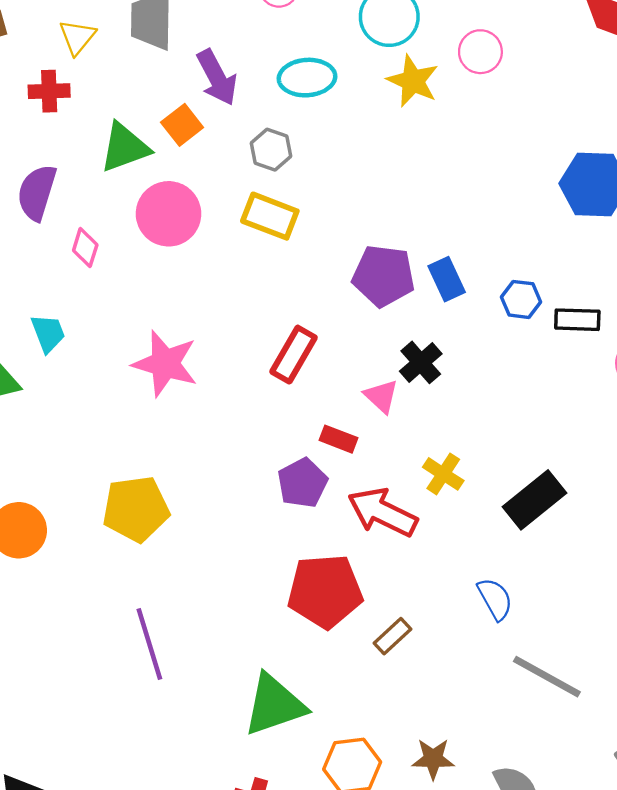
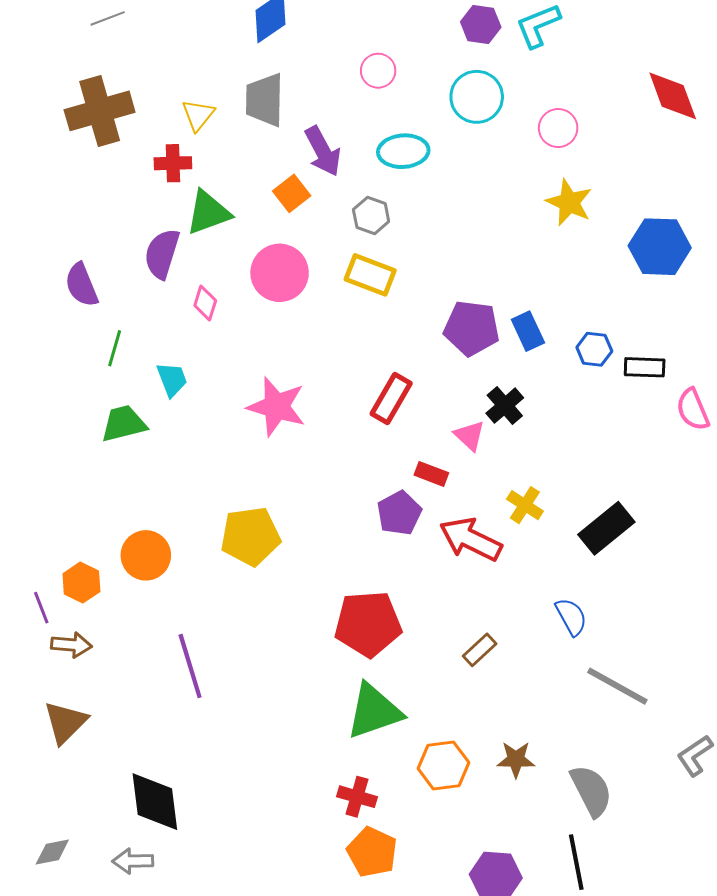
yellow star: (413, 81) -> (569, 202), moved
green triangle: (125, 147) -> (208, 212), moved
red pentagon: (325, 591) -> (368, 624), moved
purple line: (149, 644) -> (190, 666), moved

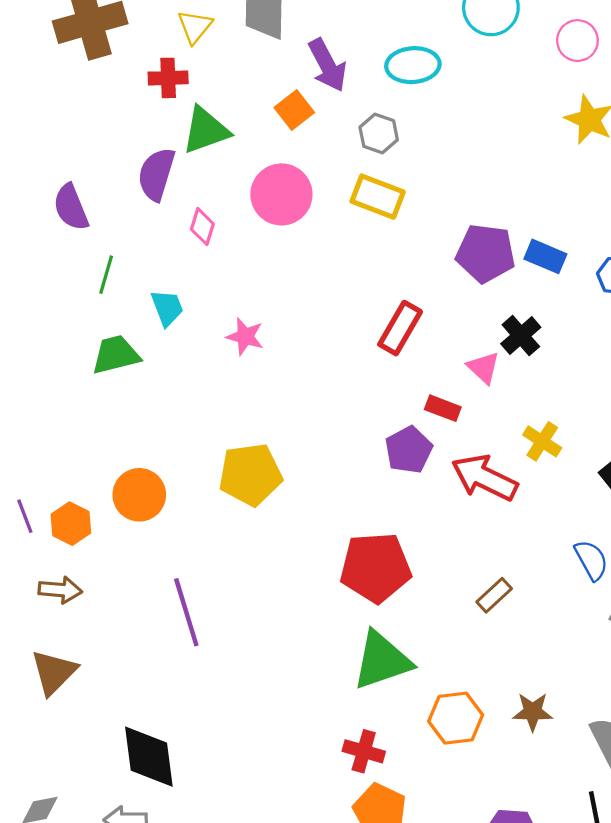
blue rectangle: (528, 331) -> (545, 256), turned -42
pink star: (277, 407) -> (245, 337), moved, size x0.6
purple line: (41, 608) -> (25, 516), moved

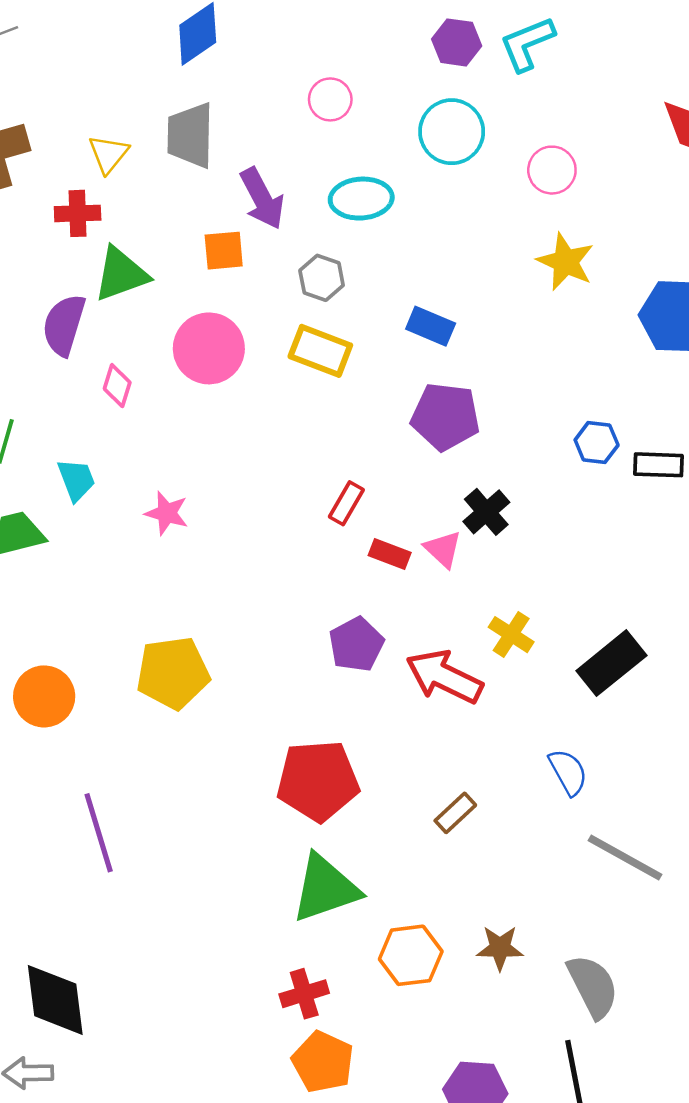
orange square: (294, 110) -> (224, 251), turned 33
blue rectangle: (545, 256) -> (431, 326), moved
red rectangle: (400, 328) -> (346, 503), size x0.7
red rectangle: (443, 408) -> (390, 554), moved
red cross: (364, 751) -> (304, 994), turned -33

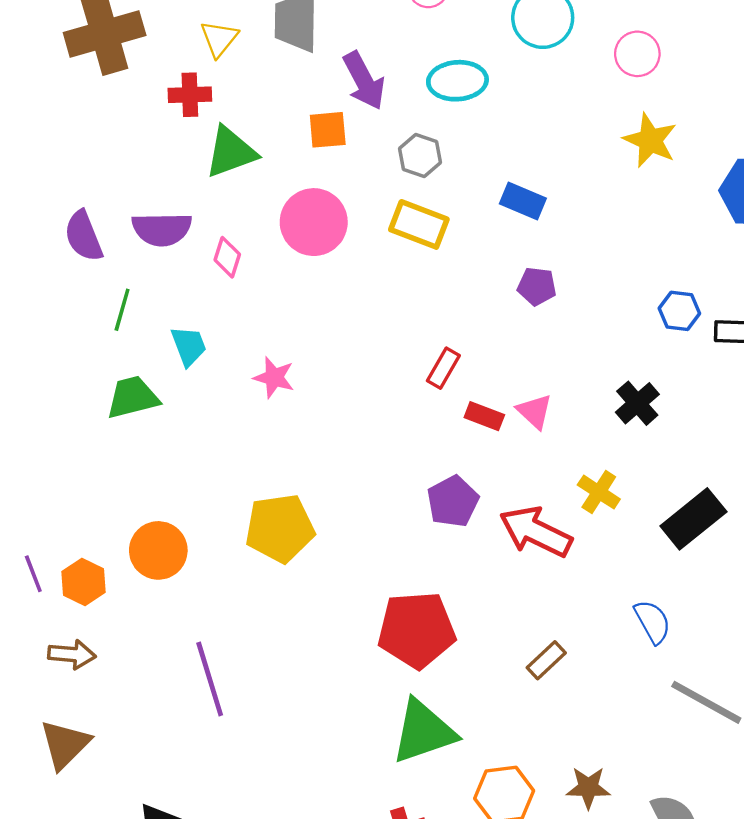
purple semicircle: (64, 325) -> (162, 229), moved, turned -108
purple pentagon: (445, 417) -> (537, 286), size x0.6
black cross: (486, 512) -> (637, 403), moved

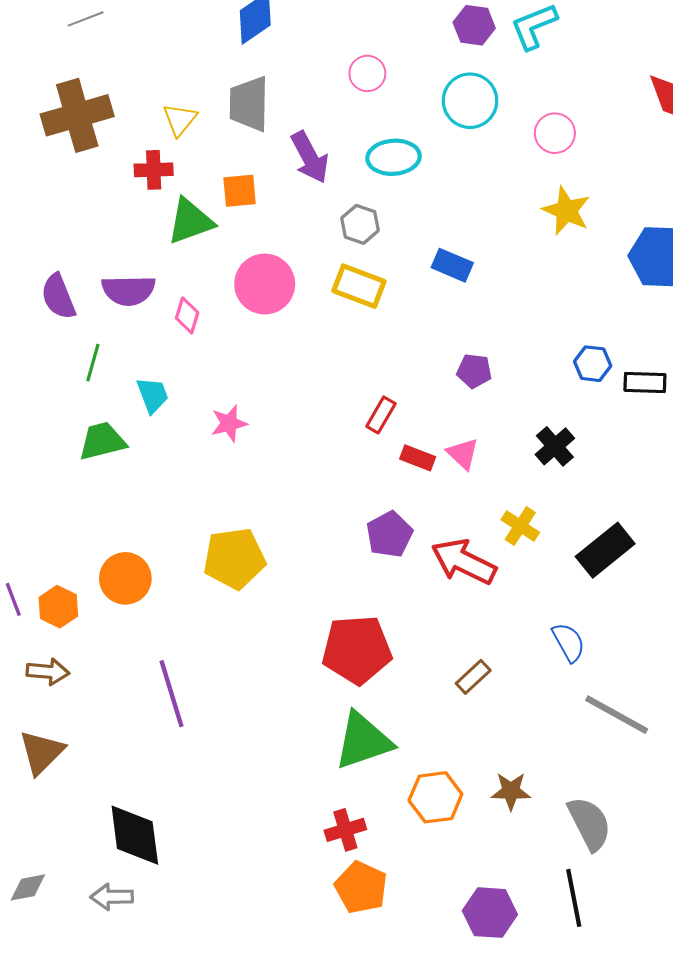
orange square: (328, 130) -> (240, 191), moved
purple pentagon: (537, 286) -> (474, 371), moved
pink star: (274, 378) -> (229, 423), turned -30

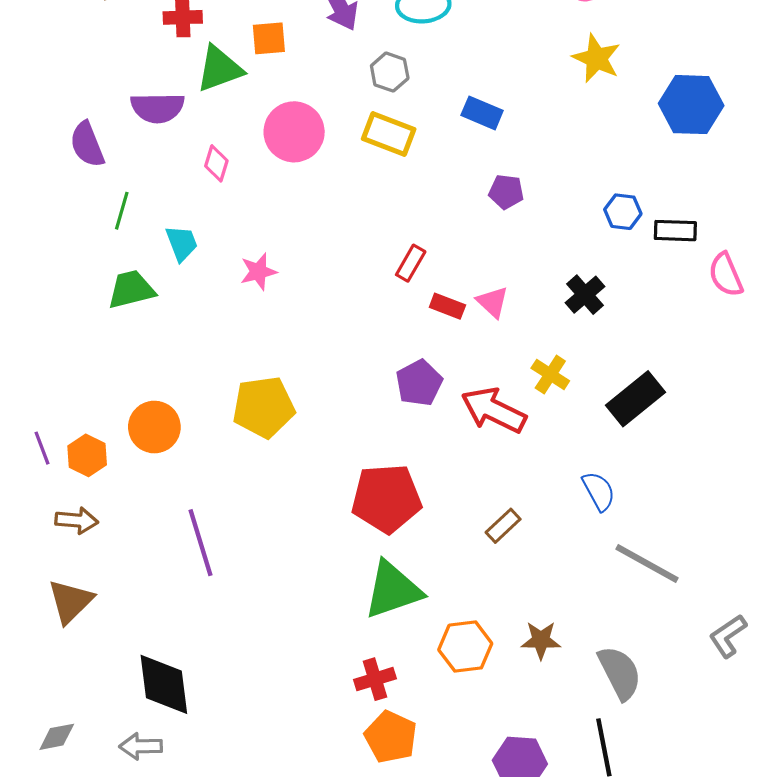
purple semicircle: (128, 290) -> (158, 108), moved
purple pentagon: (474, 371) -> (506, 192), moved

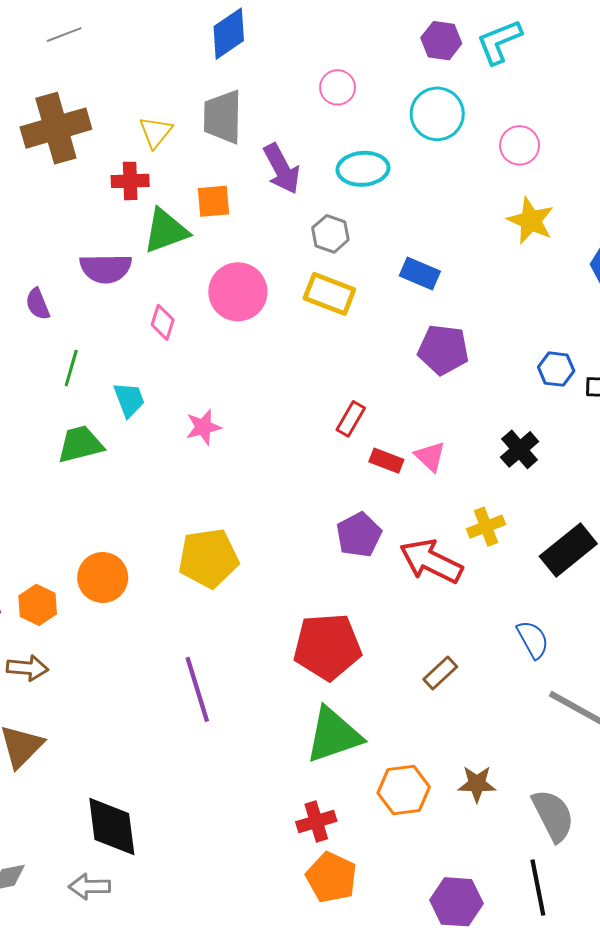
purple semicircle: (87, 144) -> (38, 304), size x0.7
purple pentagon: (506, 192) -> (443, 350), size x1.5
yellow cross: (550, 374) -> (486, 527), turned 36
purple line: (201, 543) -> (197, 689), moved

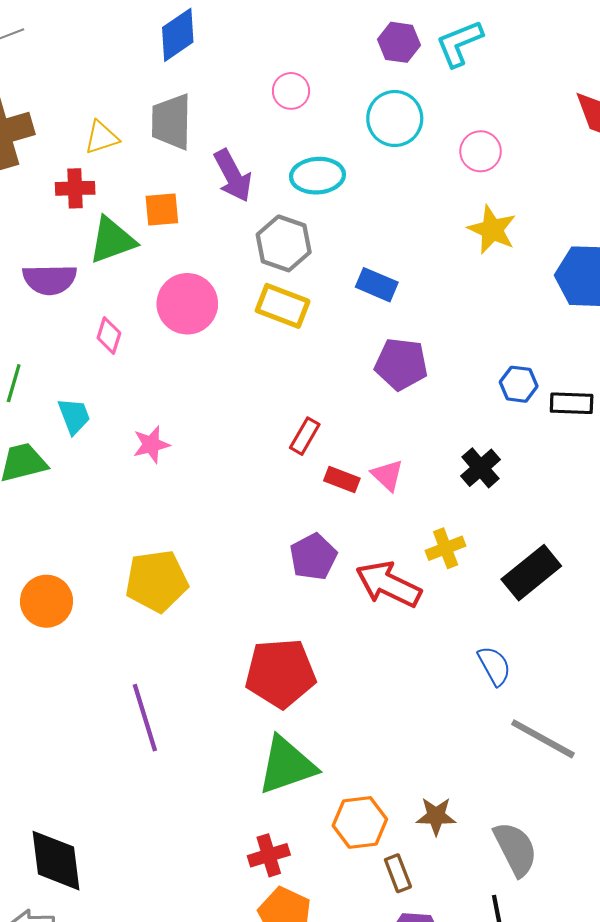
yellow triangle: (156, 132) -> (102, 138), turned 33
gray hexagon: (330, 234) -> (284, 243), size x1.4
brown rectangle: (440, 673) -> (398, 873), moved, turned -68

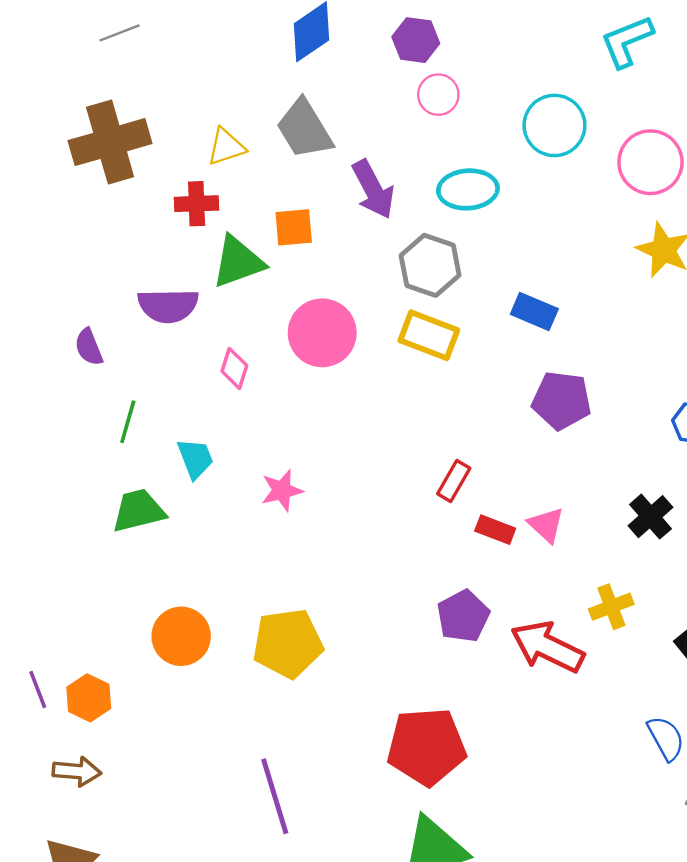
purple hexagon: (399, 42) -> (416, 40), moved
gray trapezoid: (171, 122) -> (304, 129), turned -32
pink circle: (481, 151) -> (650, 162), size x1.4
orange circle: (46, 601) -> (181, 636), moved

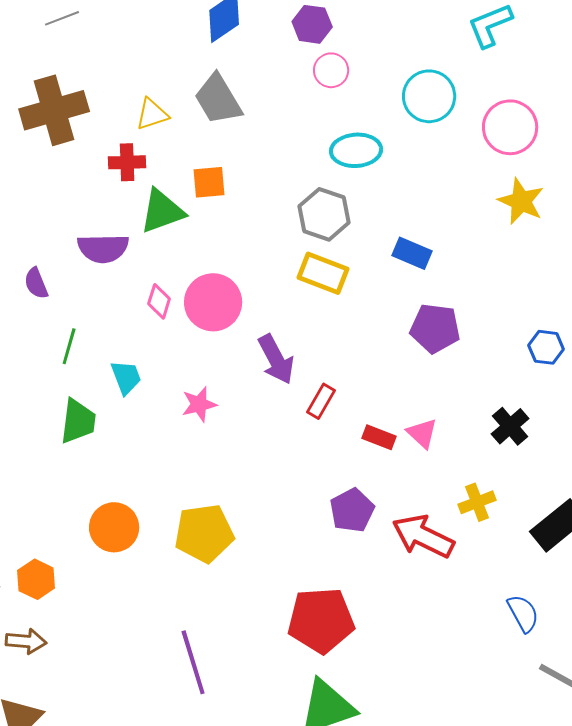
purple arrow: (373, 189) -> (276, 359), moved
pink circle: (322, 333) -> (213, 302), moved
red rectangle: (454, 481) -> (321, 401), moved
green trapezoid: (138, 511) -> (78, 421), turned 111

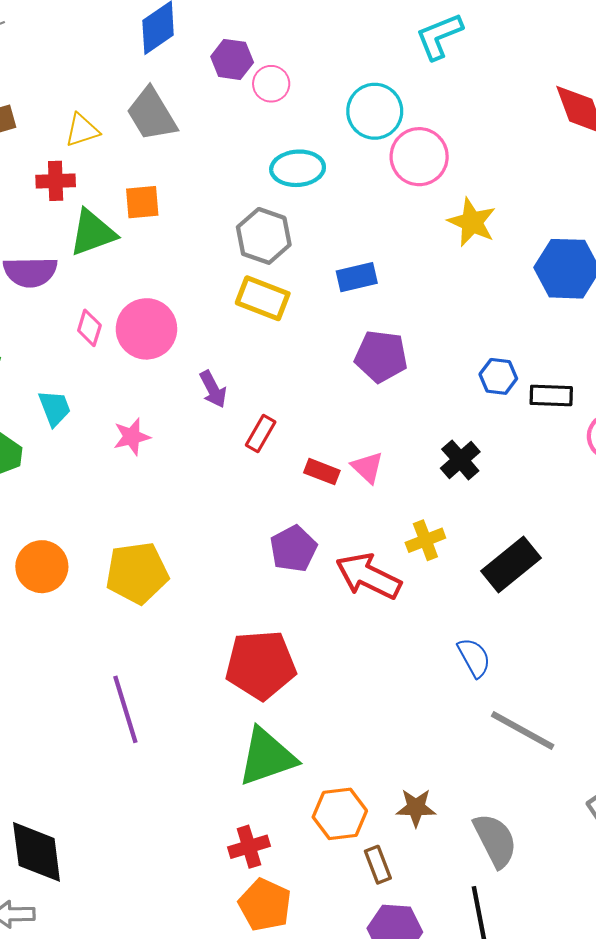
purple hexagon: (312, 24) -> (232, 59), moved
pink circle: (510, 127) -> (419, 157), moved
blue rectangle: (412, 253) -> (357, 277), turned -36
purple arrow: (276, 359) -> (213, 389), size x0.7

